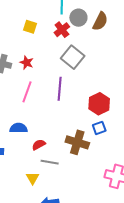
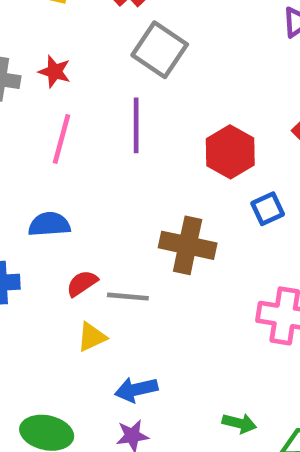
blue square: (99, 128) -> (268, 209), moved
red semicircle: (39, 145) -> (82, 283), moved
yellow triangle: (33, 178) -> (92, 337), turned 40

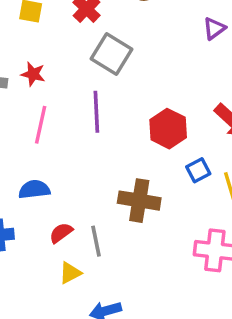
gray line: (128, 297) -> (96, 241), turned 76

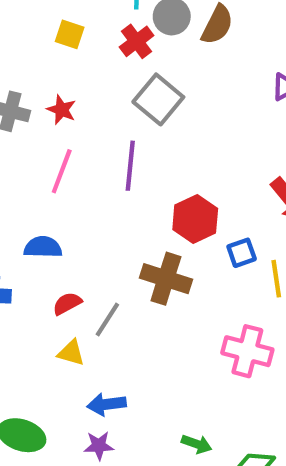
red hexagon: (168, 129) -> (195, 219), moved
gray line: (96, 241) -> (107, 320), turned 36
yellow triangle: (70, 273) -> (71, 353), turned 35

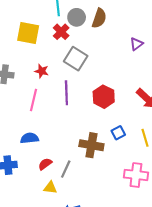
yellow square: (70, 34) -> (28, 33), size x1.6
red star: (62, 110) -> (42, 71), moved
red hexagon: (195, 219) -> (104, 97), moved
blue square: (242, 253) -> (118, 133), moved

